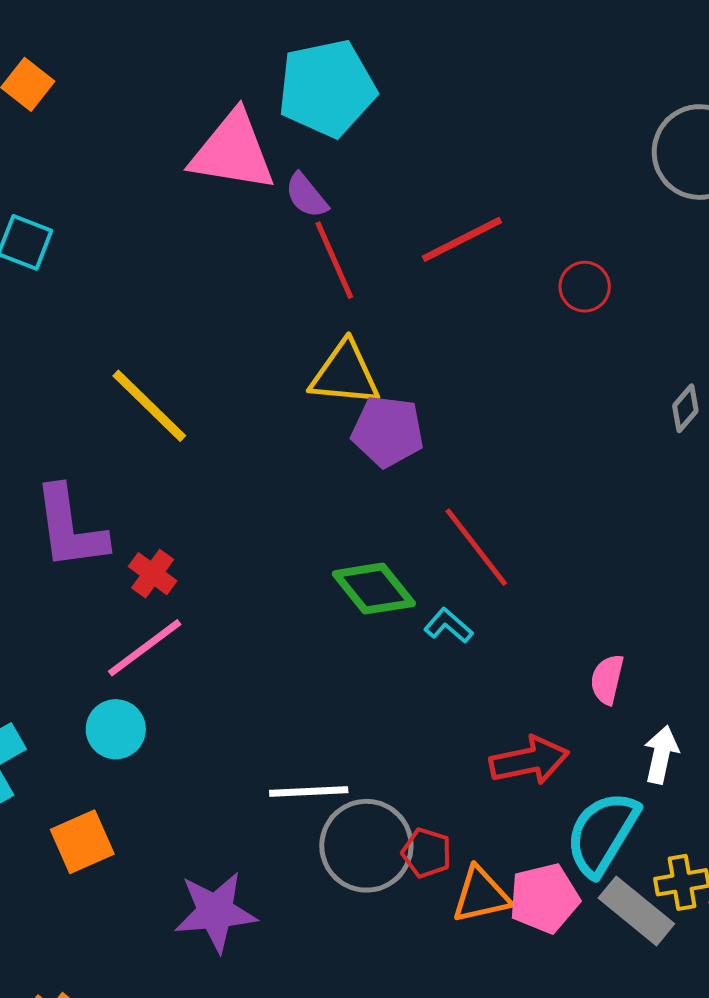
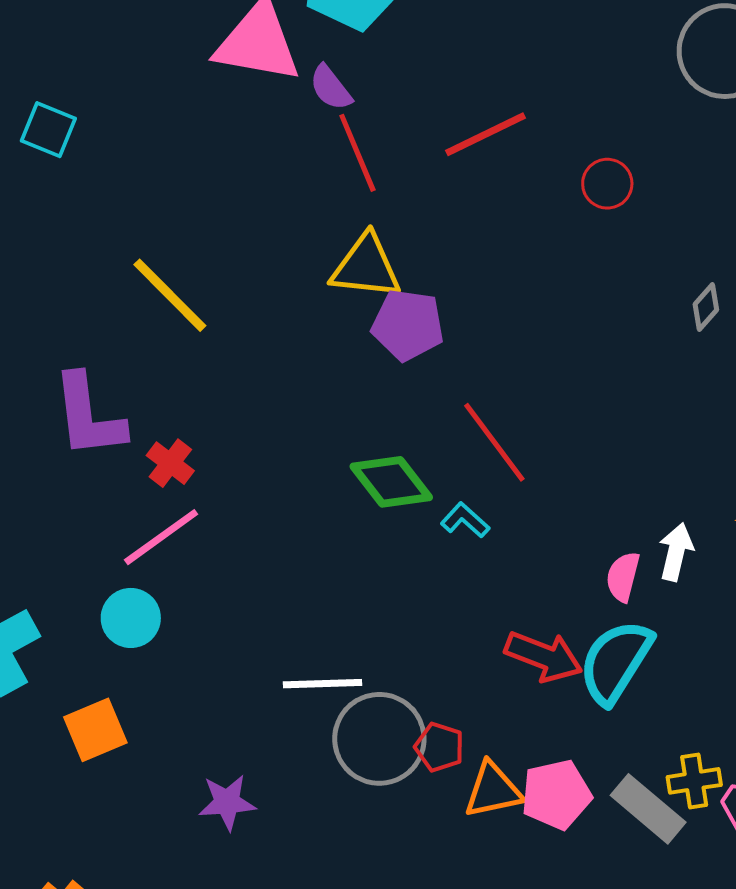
white arrow: (661, 755) -> (676, 552), moved
red arrow: (529, 760) -> (544, 656), turned 32
cyan semicircle: (602, 833) -> (616, 662), moved
purple star: (215, 912) -> (227, 802), size x0.7

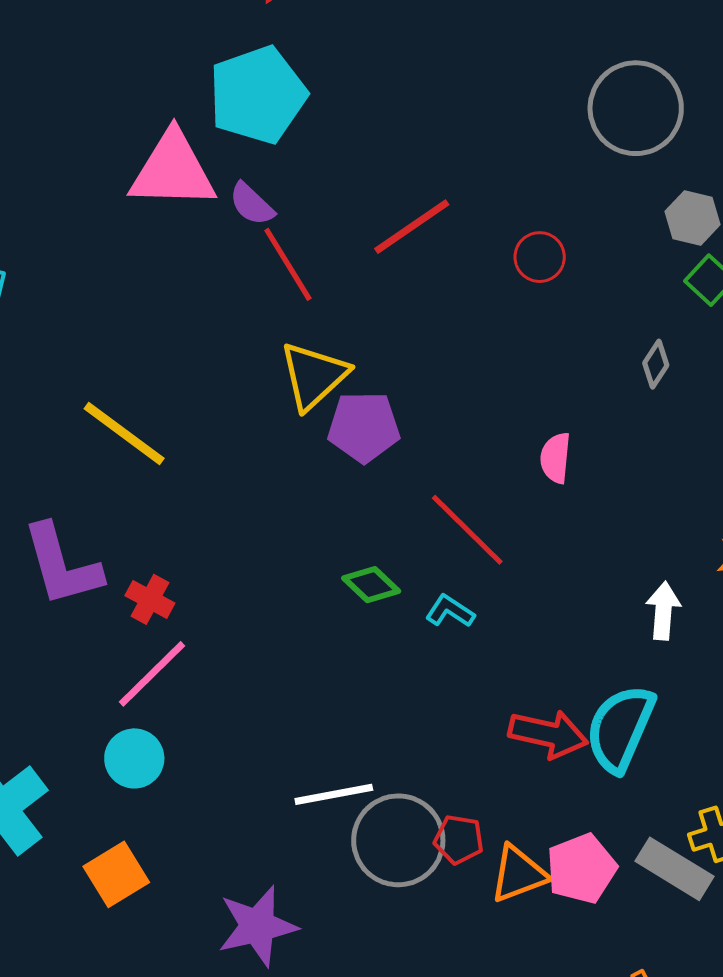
yellow triangle: (366, 267) -> (314, 376), turned -40
green diamond: (391, 482) -> (371, 585), size x0.7
pink semicircle: (623, 577) -> (555, 458), moved
purple star: (227, 802) -> (257, 926), size x1.4

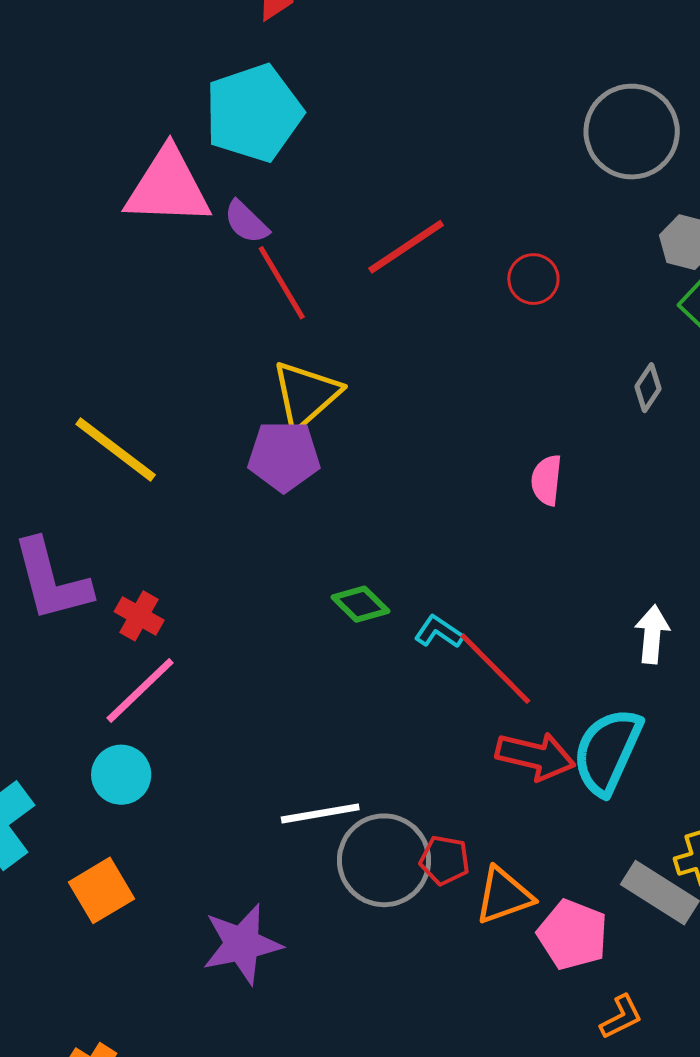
purple pentagon: (364, 427) -> (284, 456), moved
red line: (467, 530) -> (495, 669), moved
pink pentagon: (581, 869) -> (573, 935), moved, turned -30

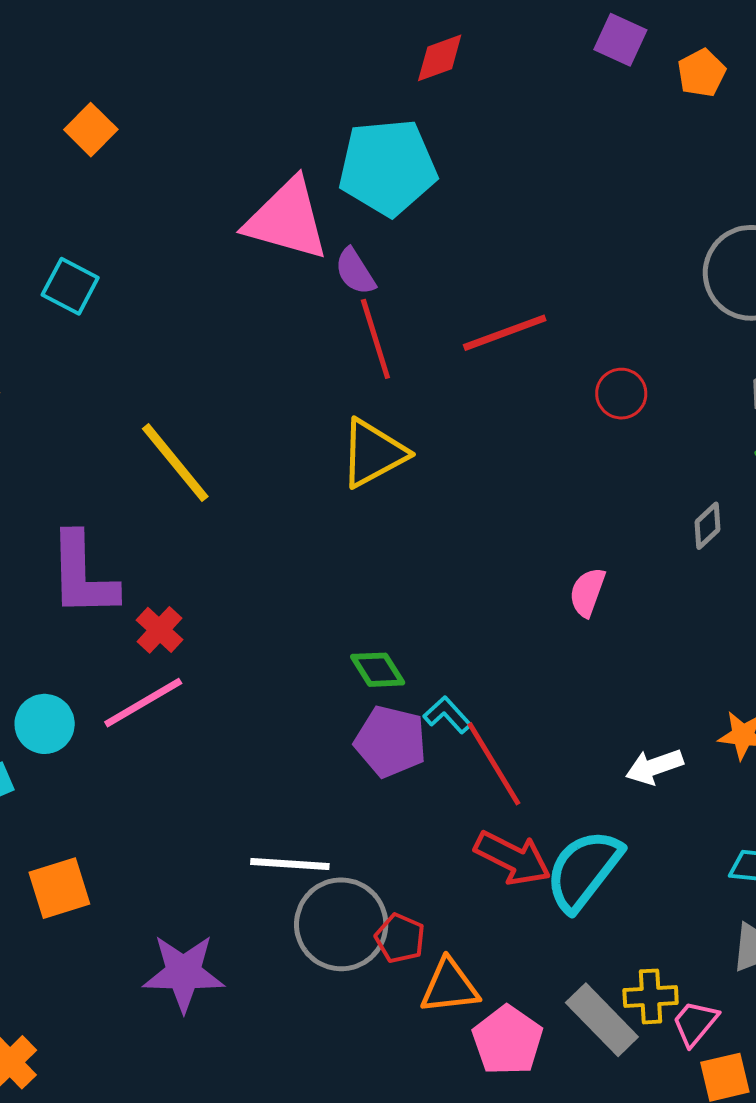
purple pentagon: (284, 456) -> (391, 741), moved
white arrow: (652, 634) -> (654, 767), turned -128
cyan circle: (121, 775) -> (45, 724), moved

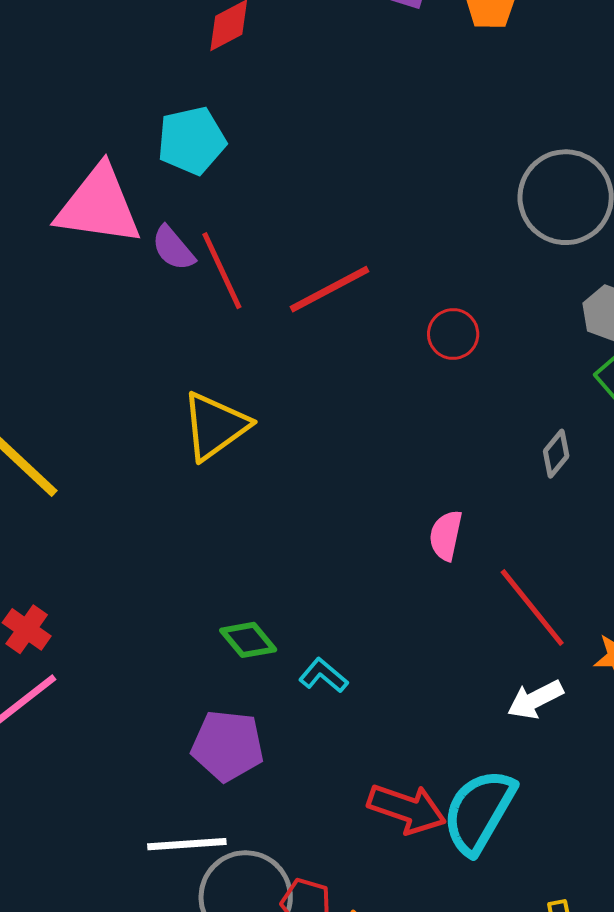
cyan pentagon: (388, 167) -> (192, 141), size x0.7
red line: (375, 339) -> (222, 271), moved
purple pentagon: (391, 741) -> (228, 746), moved
red line: (494, 764) -> (532, 608), moved

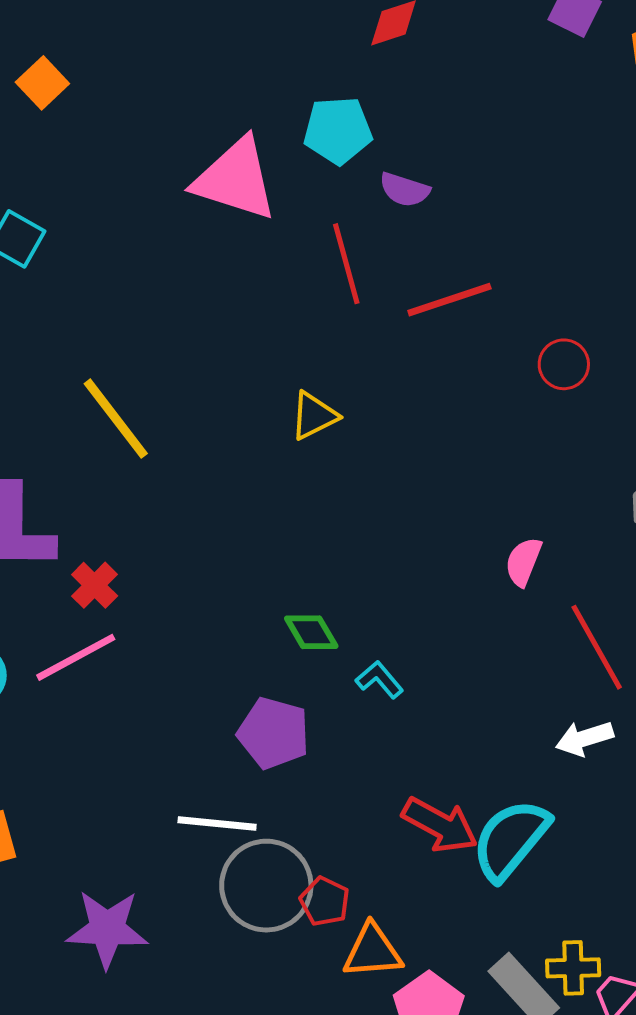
purple semicircle: (173, 248) -> (405, 190), moved, turned -42
yellow triangle: (215, 426) -> (314, 416), size x0.7

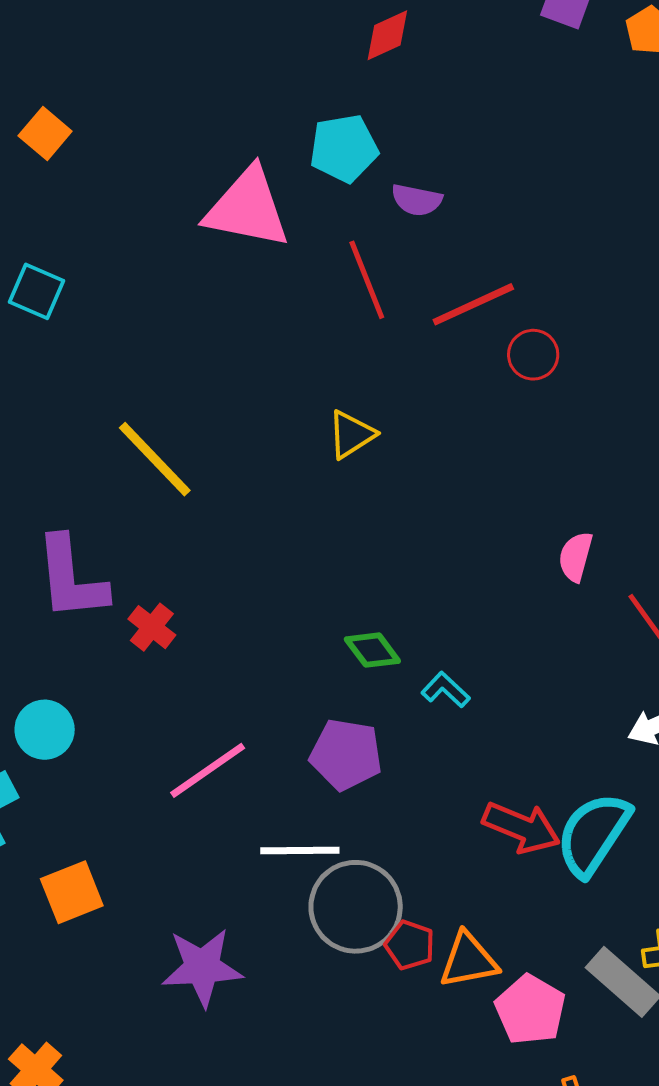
red circle: (564, 364) -> (533, 355), moved
pink line: (76, 657) -> (208, 770), moved
red pentagon: (325, 901) -> (410, 945), moved

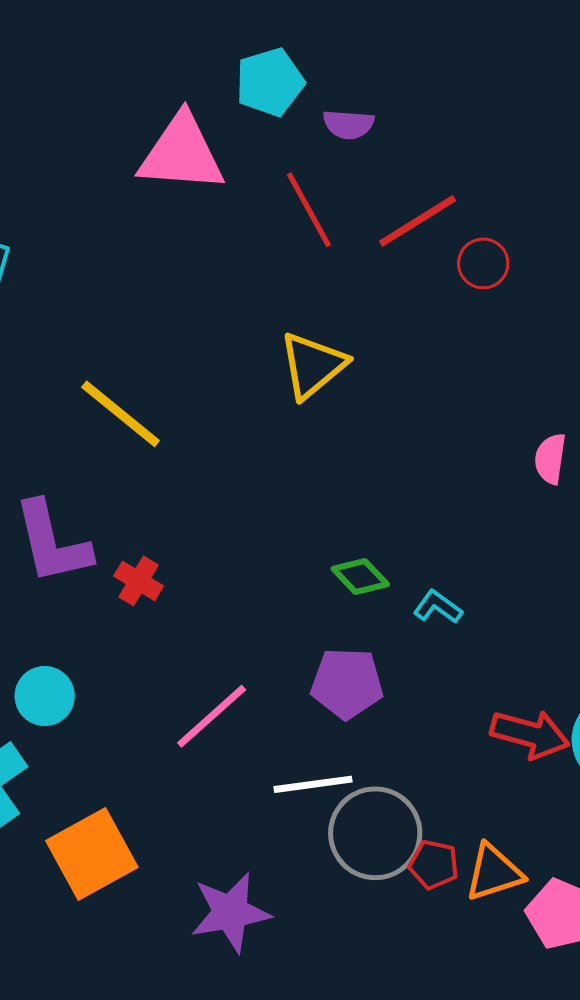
yellow triangle: (351, 435) -> (313, 365), size x1.4
orange square: (72, 892) -> (92, 854), size x1.4

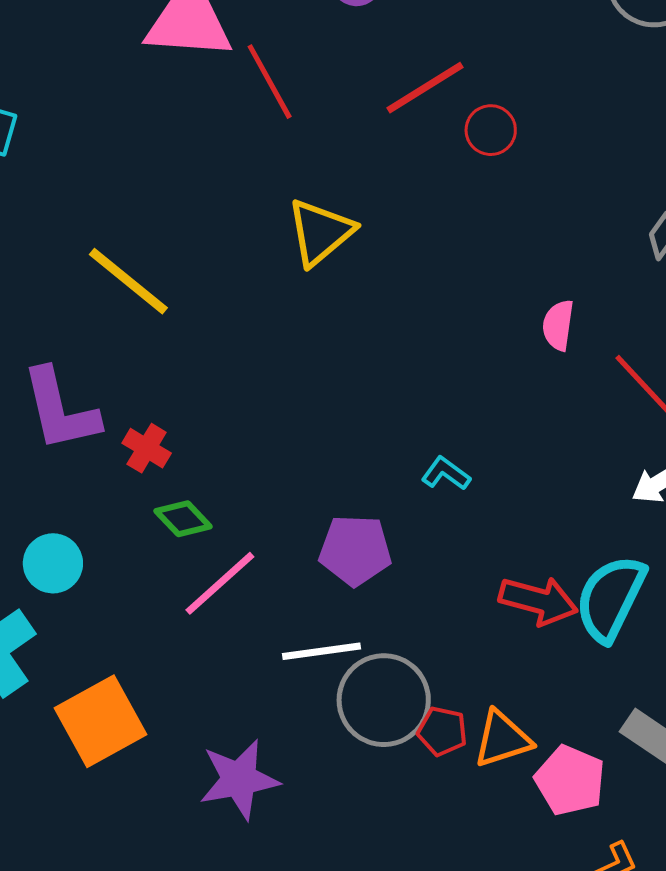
red line: (309, 210) -> (270, 82), moved
green diamond: (360, 577) -> (183, 519), moved

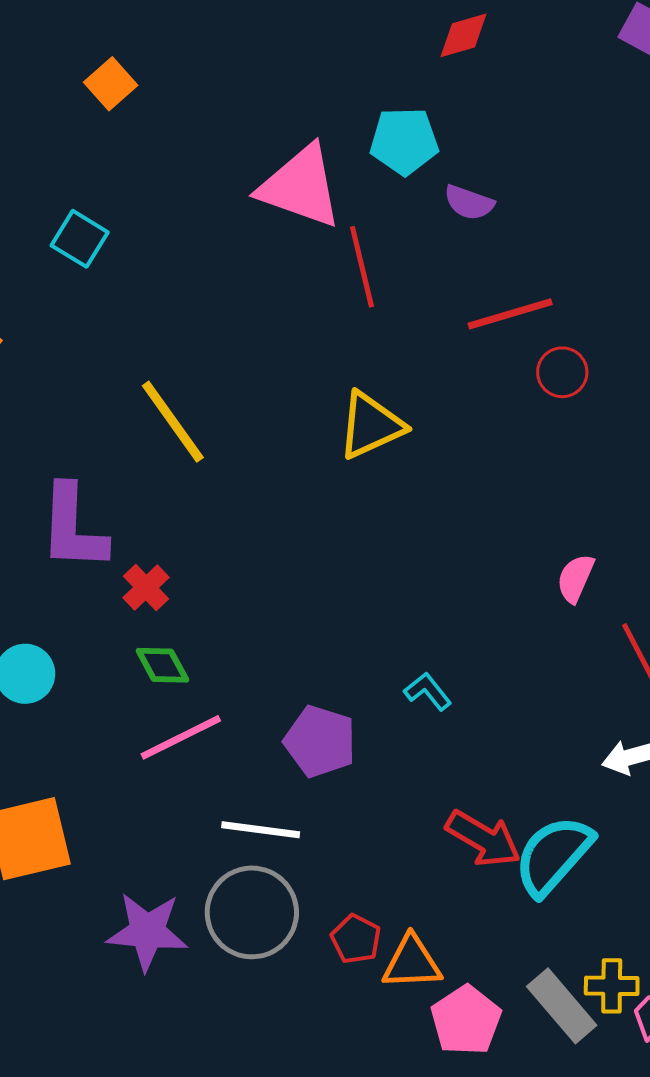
gray circle: (384, 700) -> (252, 912), moved

